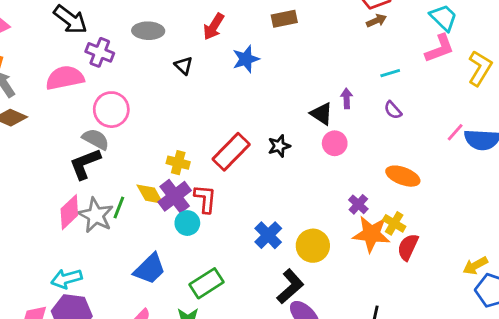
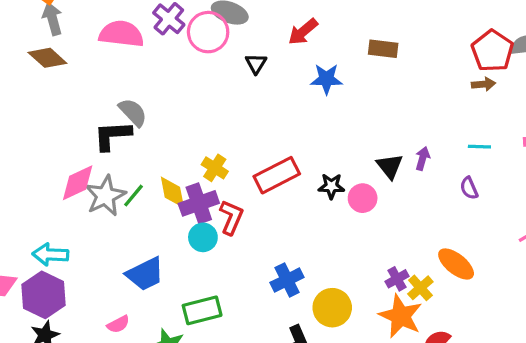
pink circle: (111, 110) -> (208, 32), moved
pink circle: (335, 143) -> (363, 198), moved
yellow cross: (394, 223) -> (420, 288), moved

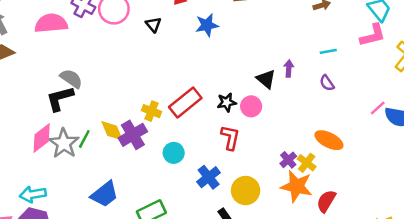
yellow cross: (215, 168) -> (151, 111), moved
red L-shape: (231, 217) -> (230, 138), moved
cyan circle: (203, 237) -> (174, 153), moved

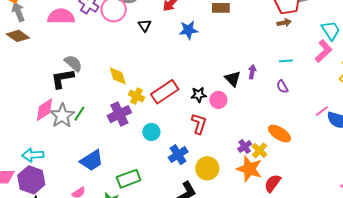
pink L-shape: (373, 35) -> (323, 51), turned -35
yellow diamond: (112, 131) -> (118, 76), moved

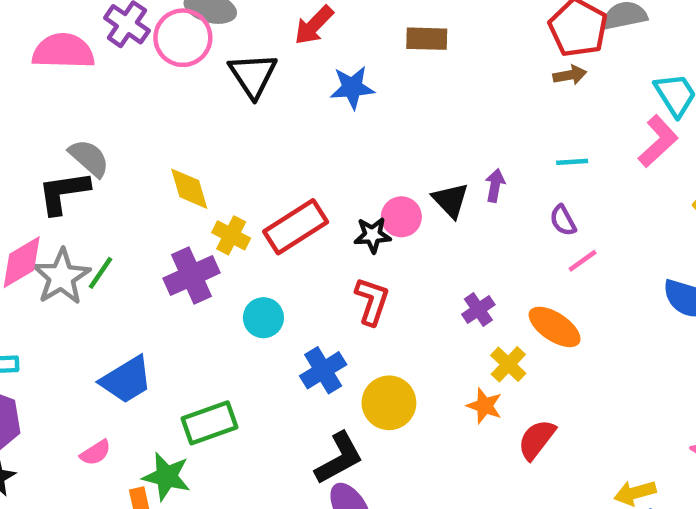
black triangle: (145, 25) -> (253, 75), size x1.6
pink circle: (218, 100) -> (401, 217), moved
pink line: (322, 111) -> (583, 261), moved
purple cross: (245, 147) -> (478, 310), moved
orange star: (249, 169) -> (485, 406), size x0.6

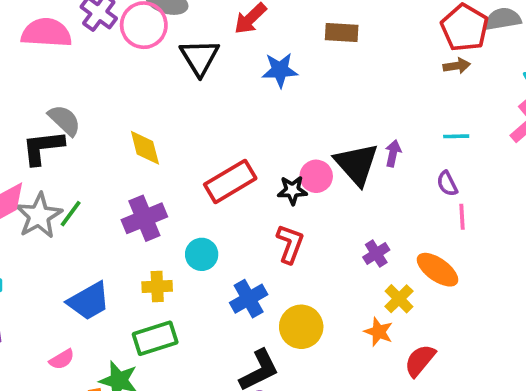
black triangle: (451, 200) -> (357, 164), size x1.5
yellow cross: (231, 235) -> (157, 287), moved, turned -32
pink line: (583, 261) -> (462, 217), turned -60

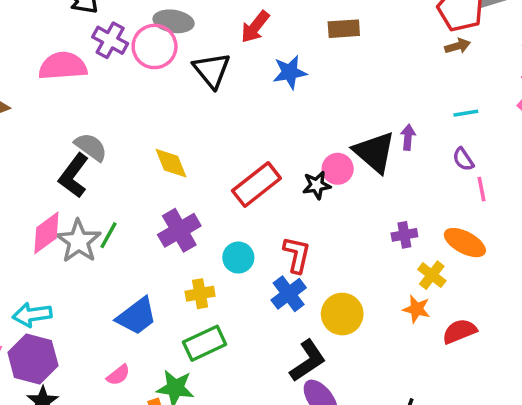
black L-shape: (43, 147) -> (74, 176), turned -39
red L-shape: (290, 244) -> (297, 255), moved
purple cross: (376, 254) -> (404, 235), turned 30
red semicircle: (420, 361) -> (459, 331), turned 36

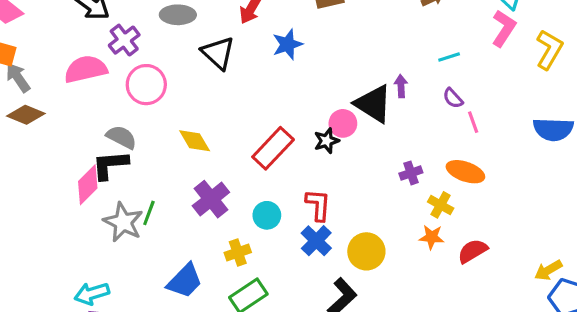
purple cross: (110, 40) -> (124, 40), turned 32
pink circle: (155, 46) -> (146, 85), moved
black L-shape: (74, 176) -> (110, 165), turned 57
pink diamond: (46, 233) -> (88, 185), moved

